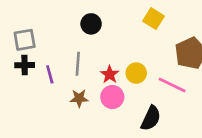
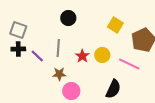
yellow square: (154, 19) -> (115, 25), moved
gray square: (25, 40) -> (18, 30), turned 30
purple line: (50, 74) -> (37, 56), turned -32
pink circle: (112, 97) -> (71, 91), moved

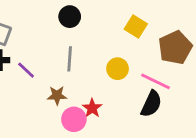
gray line: (58, 48) -> (70, 59), moved
red star: (82, 56) -> (92, 108), moved
black semicircle: (113, 89) -> (151, 104), moved

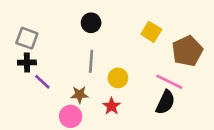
yellow circle: (118, 69) -> (118, 78), moved
purple line: (26, 70) -> (42, 82), moved
pink circle: (74, 119) -> (71, 116), moved

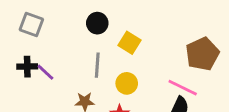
yellow square: (151, 32) -> (129, 43), moved
gray square: (27, 38) -> (31, 25), moved
purple line: (42, 82) -> (45, 72), moved

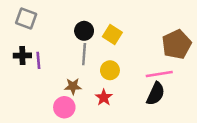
black circle: (97, 23) -> (84, 31), moved
purple line: (45, 72) -> (38, 60), turned 42
pink line: (183, 88) -> (159, 74), turned -35

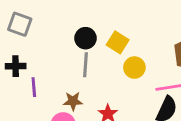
purple line: (38, 60) -> (34, 87), moved
yellow circle: (110, 70) -> (134, 68), moved

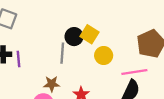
black circle: (85, 38) -> (74, 37), moved
purple line: (34, 87) -> (18, 59), moved

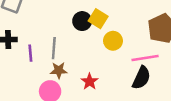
gray line: (62, 53) -> (54, 48), moved
purple line: (18, 59) -> (30, 53), moved

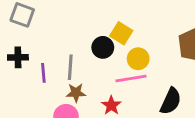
black circle: (82, 21) -> (103, 47), moved
pink line: (145, 58) -> (131, 79), moved

